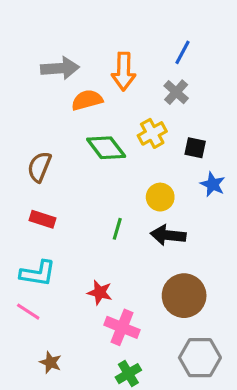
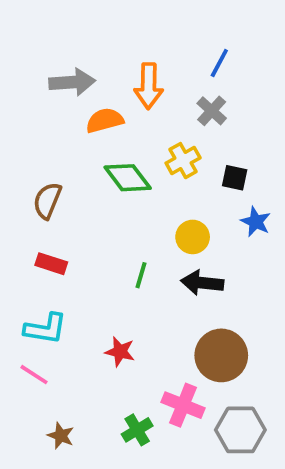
pink cross: (122, 327) -> (183, 405), moved
green cross: (128, 374) -> (137, 430), moved

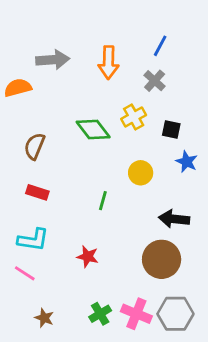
orange semicircle: (105, 120) -> (18, 88), moved
black arrow: (202, 283) -> (174, 219), moved
pink cross: (183, 405) -> (136, 314), moved

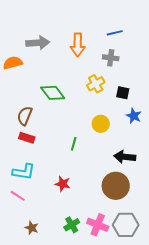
blue line: (160, 46) -> (115, 33), turned 49
gray cross: (155, 81) -> (111, 58), turned -35
green diamond: (93, 130) -> (53, 93), moved
brown semicircle: (35, 146) -> (25, 116), moved

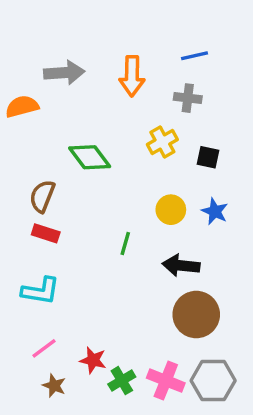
blue star: (134, 116) -> (215, 211), moved
black arrow: (125, 157) -> (181, 265), moved
red star: (63, 184) -> (93, 360), moved
pink line: (18, 196) -> (44, 348), moved, turned -70

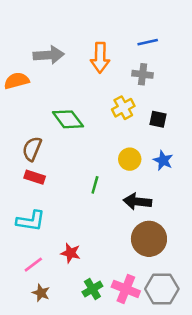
red star: (93, 360) -> (71, 253), moved

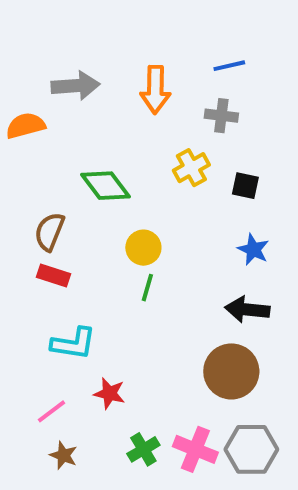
yellow circle: (130, 159) -> (143, 248), moved
black arrow: (137, 202) -> (247, 310), moved
cyan L-shape: (31, 221) -> (73, 343), moved

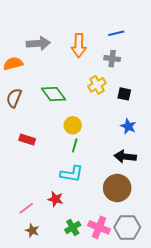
brown semicircle: (49, 232) -> (14, 98), moved
cyan L-shape: (73, 343) -> (72, 174), moved

